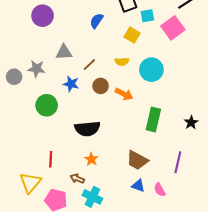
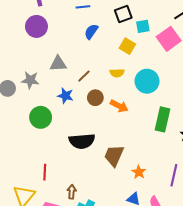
green rectangle: (153, 120) -> (162, 119), moved
orange star: (91, 159) -> (139, 172), moved
brown trapezoid: (137, 160) -> (114, 156), moved, turned 85
brown arrow: (77, 179) -> (72, 192), turned 72

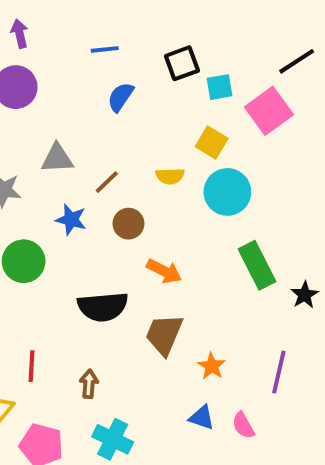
yellow square: (127, 46) -> (212, 142), moved
orange arrow: (119, 106) -> (164, 271), moved
green rectangle: (162, 119) -> (257, 265), turned -40
brown arrow: (72, 192) -> (89, 384), moved

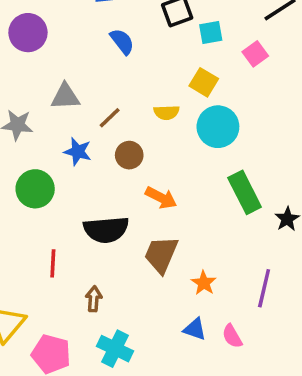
blue semicircle: (121, 97) -> (122, 41), turned 108
pink square: (269, 111) -> (255, 54), size x0.6
red line: (31, 366) -> (53, 263), moved

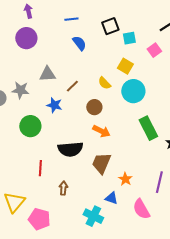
yellow semicircle: (166, 112) -> (104, 83), turned 48
brown circle: (129, 155) -> (94, 107), moved
blue triangle: (195, 329) -> (111, 198), moved
pink semicircle: (232, 336) -> (141, 209), size x1.5
cyan cross: (115, 349) -> (93, 216), moved

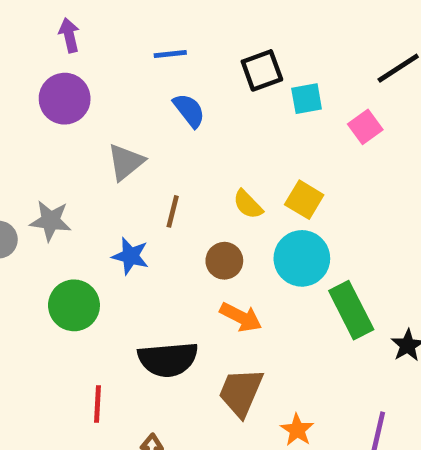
yellow square: (125, 66) -> (304, 200), moved
gray triangle: (47, 74) -> (126, 162), moved, turned -36
brown line: (72, 86) -> (173, 211), turned -32
cyan circle: (133, 91) -> (302, 258), moved

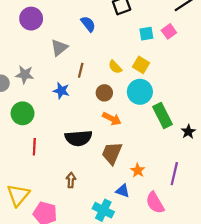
cyan square: (307, 99) -> (146, 34), moved
green circle: (74, 305) -> (23, 113), moved
red line: (97, 404) -> (34, 147), moved

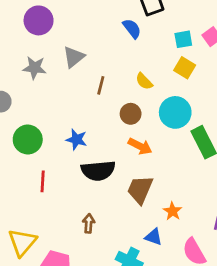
blue semicircle: (88, 24) -> (132, 29), moved
yellow square: (141, 65) -> (185, 68), moved
gray star: (25, 75) -> (34, 68), moved
blue star: (61, 91) -> (76, 139), moved

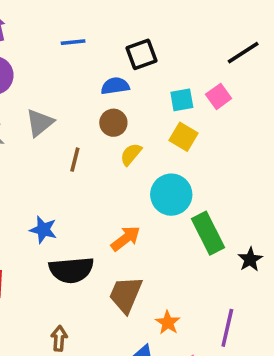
blue semicircle: (132, 29) -> (115, 86), turned -60
yellow semicircle: (144, 81) -> (131, 154), turned 84
brown circle: (131, 114) -> (113, 123), moved
orange arrow: (140, 146) -> (126, 238), turned -65

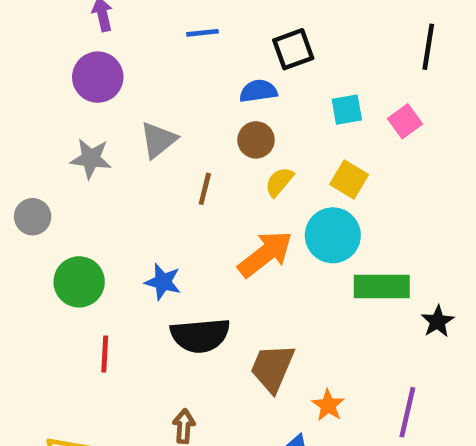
black line: (243, 53) -> (428, 47), turned -48
pink square: (219, 96) -> (405, 121), moved
yellow square: (184, 137) -> (349, 179), moved
green rectangle: (208, 233) -> (382, 287), turned -63
orange arrow: (126, 238) -> (265, 254), moved, size x1.4

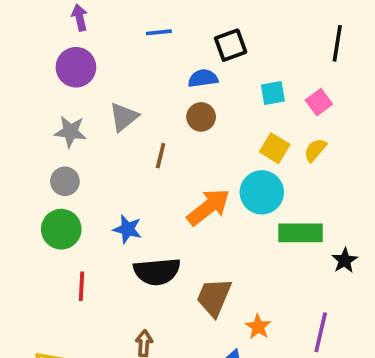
yellow semicircle: (279, 182) -> (315, 150), moved
gray circle: (33, 217) -> (65, 181), moved

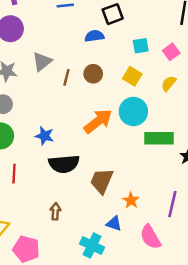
brown circle: (201, 117) -> (93, 74), moved
yellow square: (275, 148) -> (132, 76), moved
brown line: (161, 156) -> (66, 77), moved

